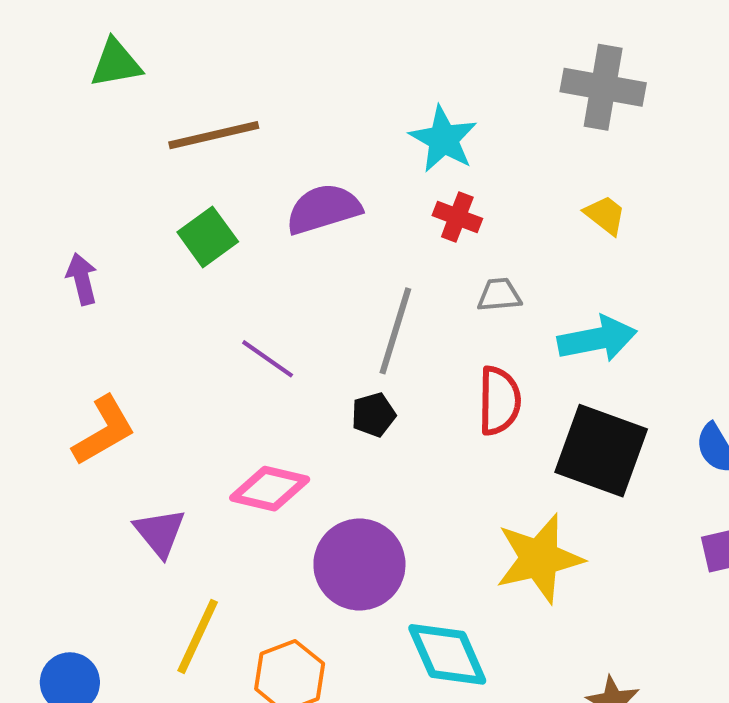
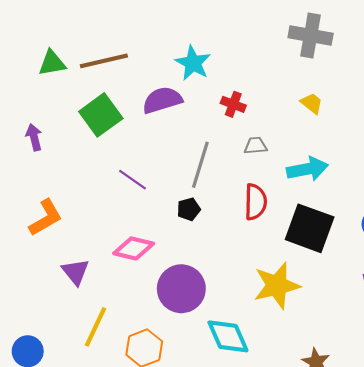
green triangle: (116, 63) -> (52, 63), moved
cyan star: (443, 139) -> (193, 63), moved
green square: (208, 237) -> (101, 115), size x1.4

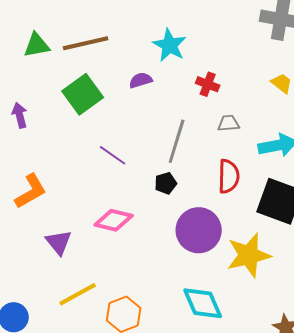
purple semicircle: (162, 100) -> (141, 80), size x0.6
purple circle: (181, 289) -> (199, 230), moved
yellow line: (95, 327) -> (78, 294), turned 36

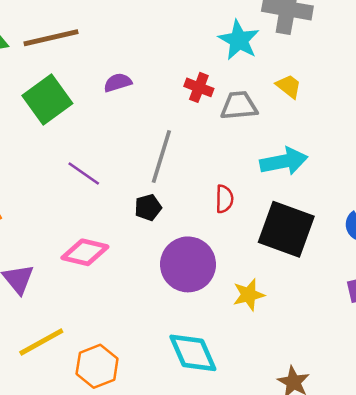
cyan star: (170, 45) -> (239, 40), moved
gray trapezoid: (229, 123) -> (239, 106), moved, size x1.4
red semicircle: (229, 176) -> (224, 199), size x0.7
yellow star: (249, 255) -> (249, 295), size x0.6

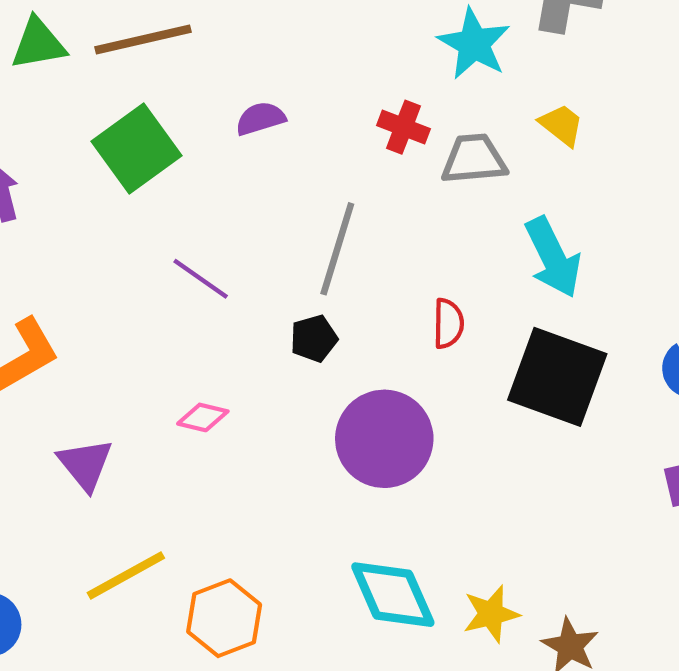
cyan arrow: (284, 161) -> (553, 257), turned 75
pink diamond: (85, 252) -> (203, 417), size x0.6
yellow star: (249, 295) -> (491, 614), moved

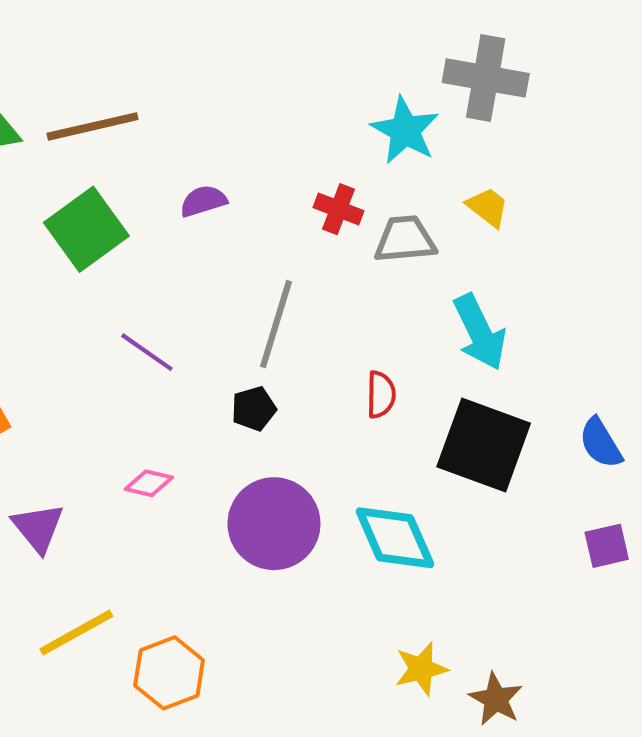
purple circle: (384, 439) -> (274, 524), moved
cyan diamond: (393, 595) -> (395, 538), moved

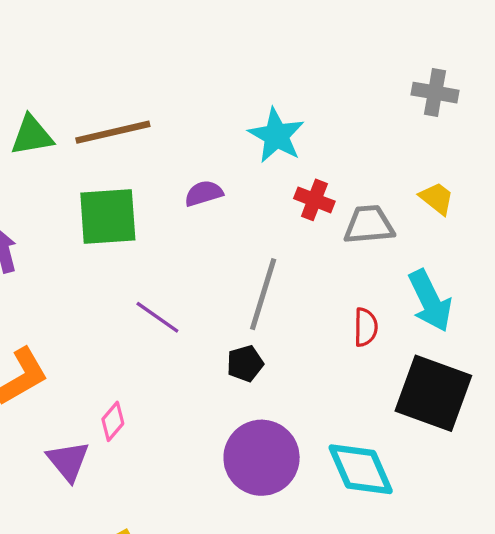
gray cross: (486, 78) -> (435, 93), size x0.7
cyan star: (405, 130) -> (276, 136), moved
green square: (86, 229) -> (108, 216), turned 32
red semicircle: (381, 395) -> (366, 327), moved
pink diamond: (149, 483) -> (113, 421), moved, turned -63

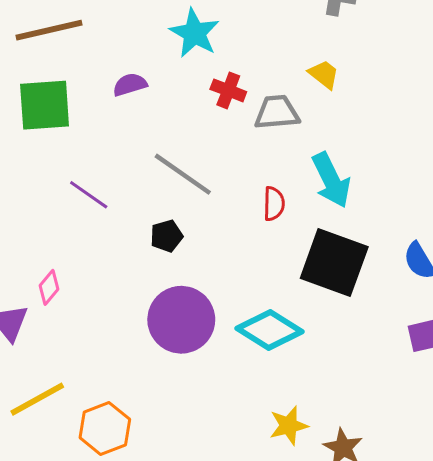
yellow trapezoid: (437, 198) -> (324, 74), moved
gray line: (263, 294) -> (183, 174), turned -72
cyan diamond: (361, 469) -> (269, 330), turned -34

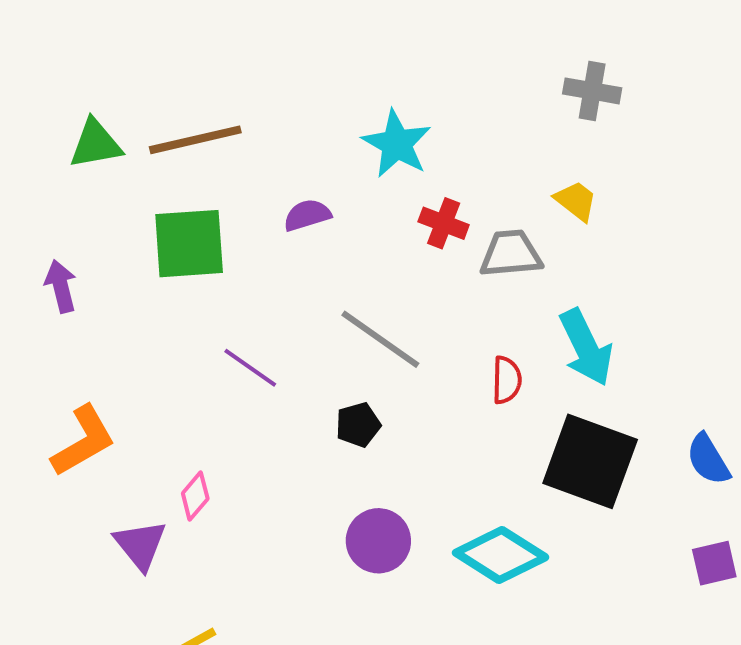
purple circle: (181, 320) -> (378, 541), size x0.7

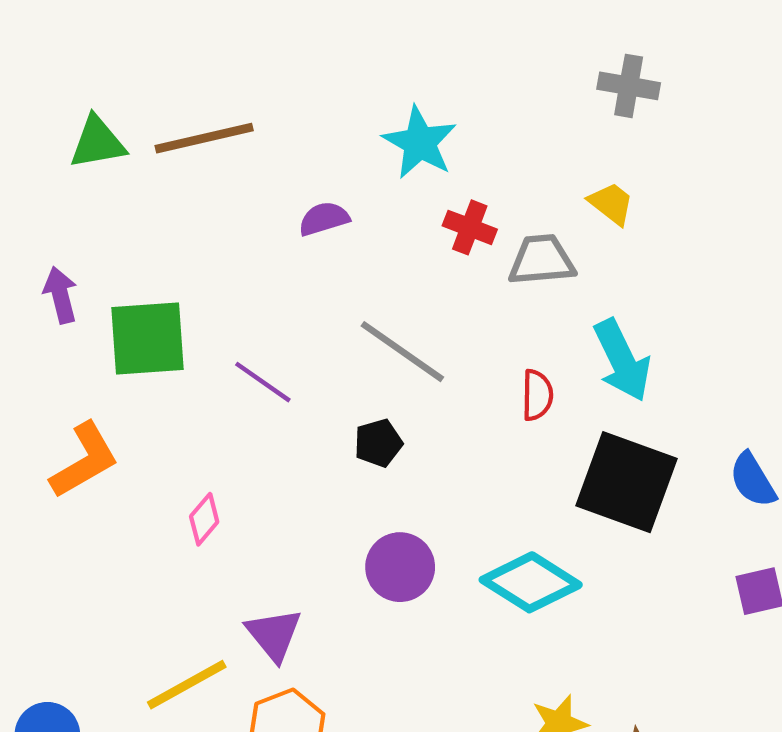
green square: (189, 244) -> (148, 338), moved
purple triangle: (140, 545) -> (274, 635), moved

